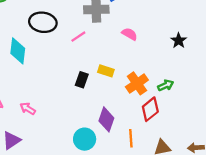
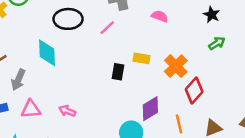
green arrow: (166, 85) -> (217, 43), moved
purple diamond: (106, 119) -> (150, 109), turned 50

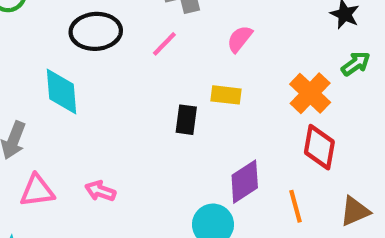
pink semicircle: (160, 16) -> (240, 39), moved, turned -70
orange cross: (176, 66) -> (310, 93), moved
red diamond: (194, 90) -> (319, 147), turned -30

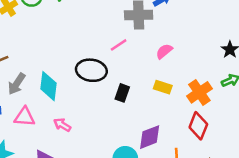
black ellipse: (96, 31) -> (91, 70), moved
cyan diamond: (61, 92) -> (49, 86), moved
yellow rectangle: (226, 95) -> (163, 87), moved

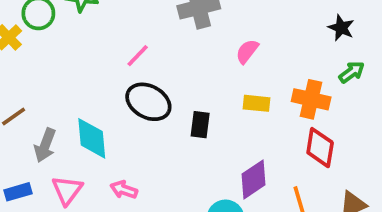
pink line: (119, 45) -> (138, 56), moved
black ellipse: (91, 70) -> (148, 102), turned 32
orange cross: (199, 92) -> (311, 99), turned -30
pink triangle: (25, 117) -> (67, 190), turned -45

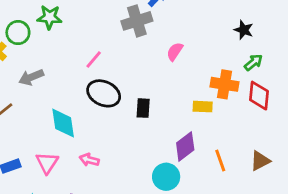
yellow rectangle: (257, 103) -> (203, 107), moved
gray arrow: (45, 145) -> (31, 77), moved, turned 50
red diamond: (320, 148) -> (259, 96), moved

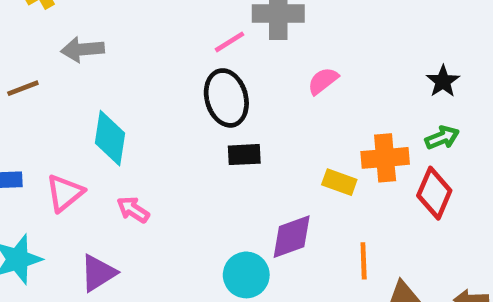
pink line: (94, 60) -> (230, 42), moved
orange cross: (224, 84) -> (385, 158), turned -32
black ellipse: (104, 93) -> (226, 98), moved, turned 32
black rectangle: (143, 108) -> (244, 155), turned 66
orange line: (220, 160) -> (364, 261), moved

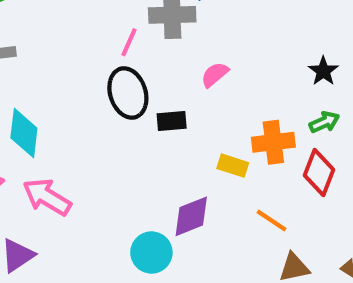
pink line: (230, 42) -> (129, 42), turned -32
black rectangle: (244, 155) -> (172, 121), moved
pink arrow: (133, 210) -> (47, 197), size x1.6
orange line: (364, 261) -> (272, 221), moved, turned -52

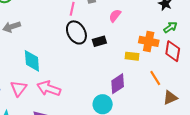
orange cross: (273, 142) -> (149, 41), turned 30
orange line: (272, 221) -> (155, 78), turned 35

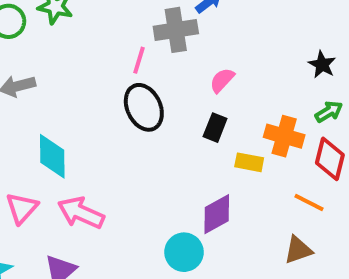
black rectangle: (99, 41) -> (215, 128), moved, turned -56
orange line: (155, 78) -> (309, 203), moved, turned -35
brown triangle: (170, 98) -> (298, 250), moved

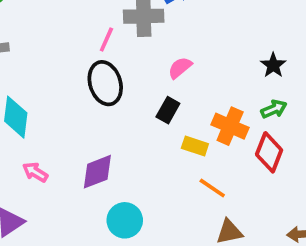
orange line: (309, 203) -> (212, 188), moved
pink arrow: (81, 213) -> (35, 172), size x0.6
purple diamond: (217, 214) -> (97, 172), moved

